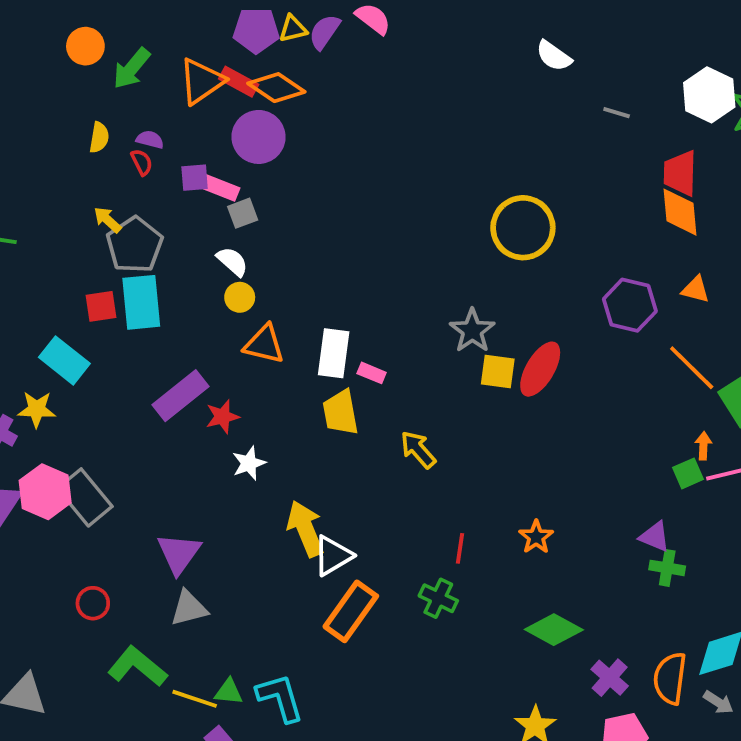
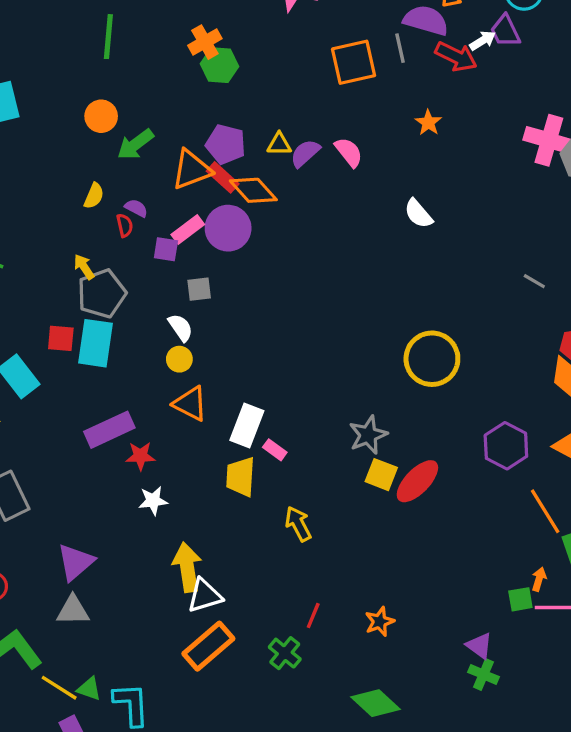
purple pentagon: (256, 30) -> (226, 144), moved
white semicircle: (554, 56) -> (418, 214), moved
pink rectangle: (219, 188) -> (188, 229), moved, turned -72

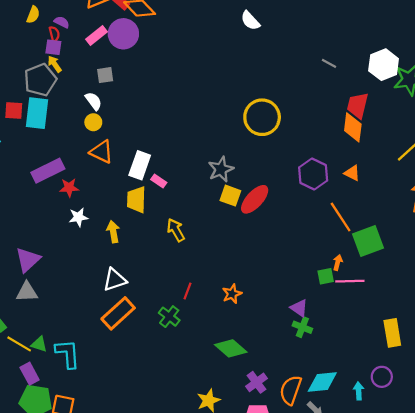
purple square: (166, 249) -> (53, 47), moved
yellow arrow: (84, 267) -> (55, 64), moved
yellow arrow: (187, 567) -> (113, 232), moved, size x0.7

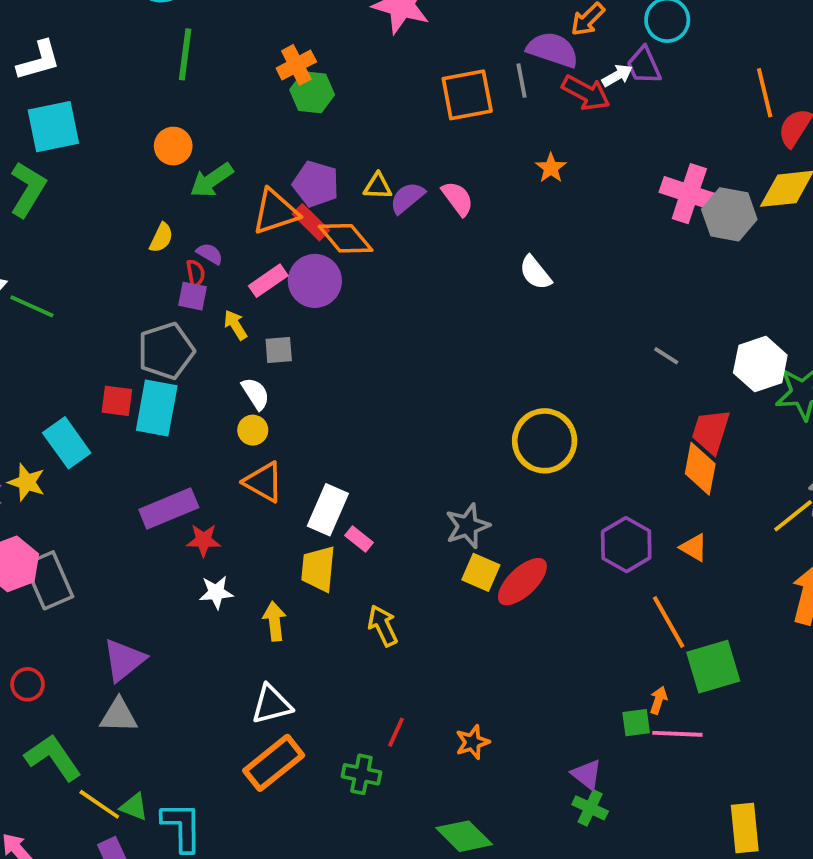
yellow arrow: (55, 64) -> (235, 325), moved
green cross: (169, 317) -> (361, 774), turned -30

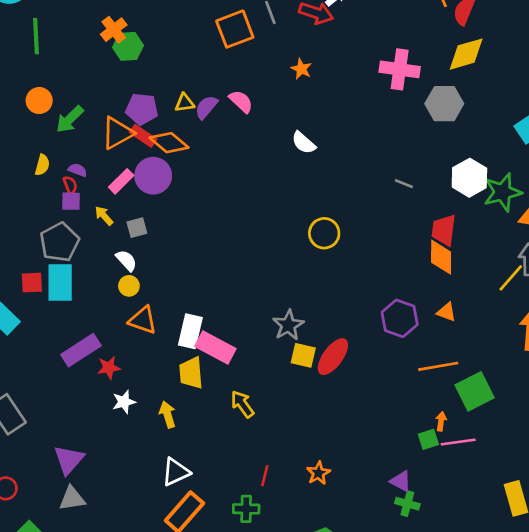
gray hexagon: (729, 214) -> (444, 104), moved
yellow circle: (545, 441) -> (324, 233), moved, size x0.7
pink rectangle: (359, 539) -> (215, 348), size x2.0
orange line: (669, 622) -> (438, 366), turned -60

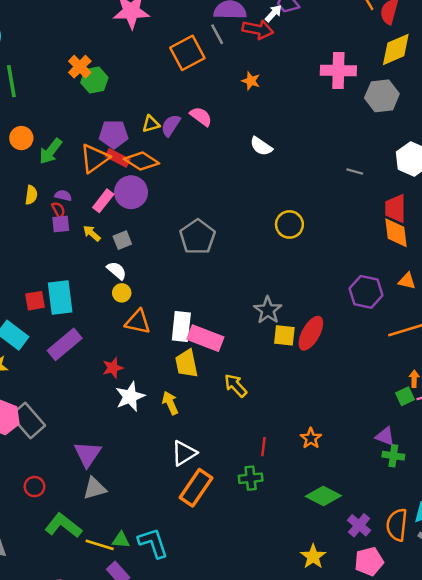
gray pentagon: (60, 242) -> (197, 237), moved
purple rectangle: (81, 350) -> (65, 344), moved
white star: (124, 402) -> (130, 397), size x1.4

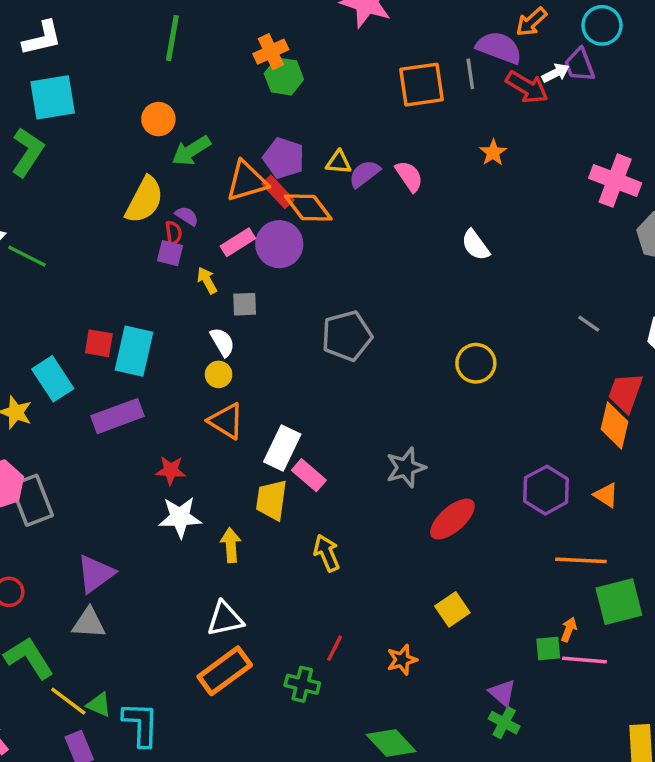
yellow semicircle: (31, 195) -> (144, 200), size x1.8
yellow square: (284, 335) -> (452, 609), moved, turned 30
pink rectangle: (205, 338) -> (309, 475), size x0.7

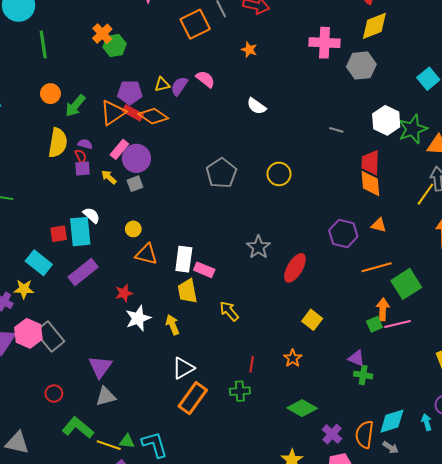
purple circle: (279, 244) -> (136, 158), moved
gray pentagon: (347, 336) -> (221, 173), moved
white semicircle: (222, 342) -> (91, 215), moved
orange arrow: (569, 630) -> (383, 309), size x1.5

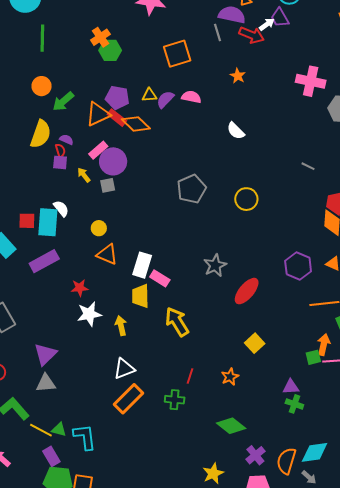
orange square: (195, 24) -> (177, 54), moved
pink semicircle: (205, 79) -> (191, 97), turned -36
yellow arrow: (229, 311) -> (177, 322), size x1.4
purple triangle: (356, 358) -> (291, 387), turned -36

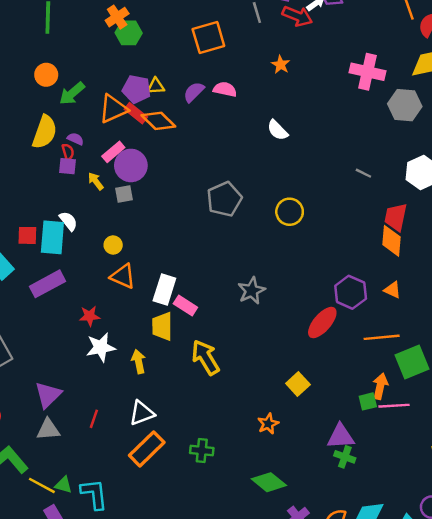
yellow triangle: (149, 95) -> (156, 86), moved
red ellipse: (247, 291) -> (322, 322), moved
red line: (190, 376) -> (94, 419), moved
purple triangle: (291, 387) -> (341, 436), size x1.4

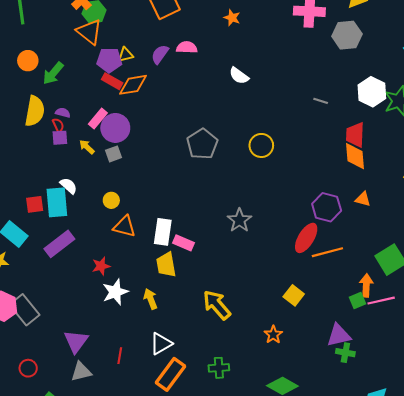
orange triangle: (113, 109) -> (89, 32), moved, turned -48
orange diamond: (158, 121) -> (133, 85), turned -44
orange line: (382, 337) -> (327, 252), moved
yellow arrow: (205, 357) -> (217, 305), moved

